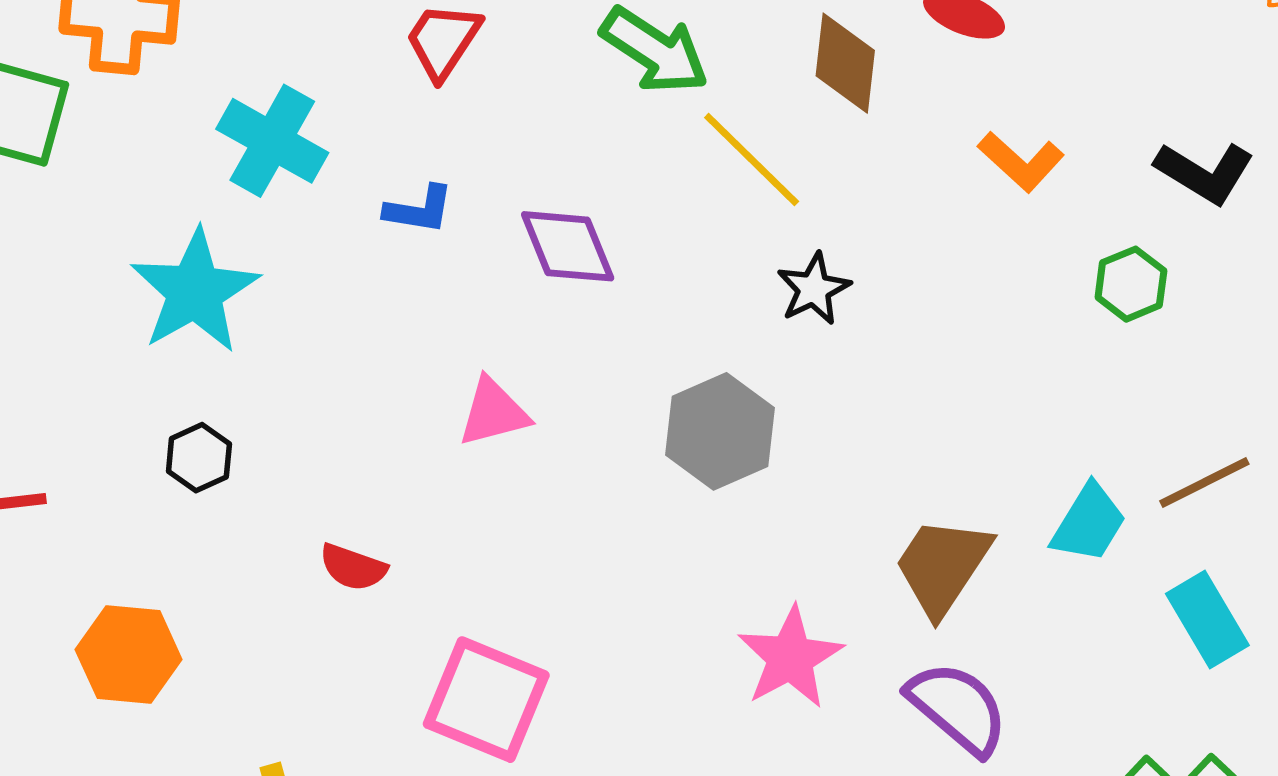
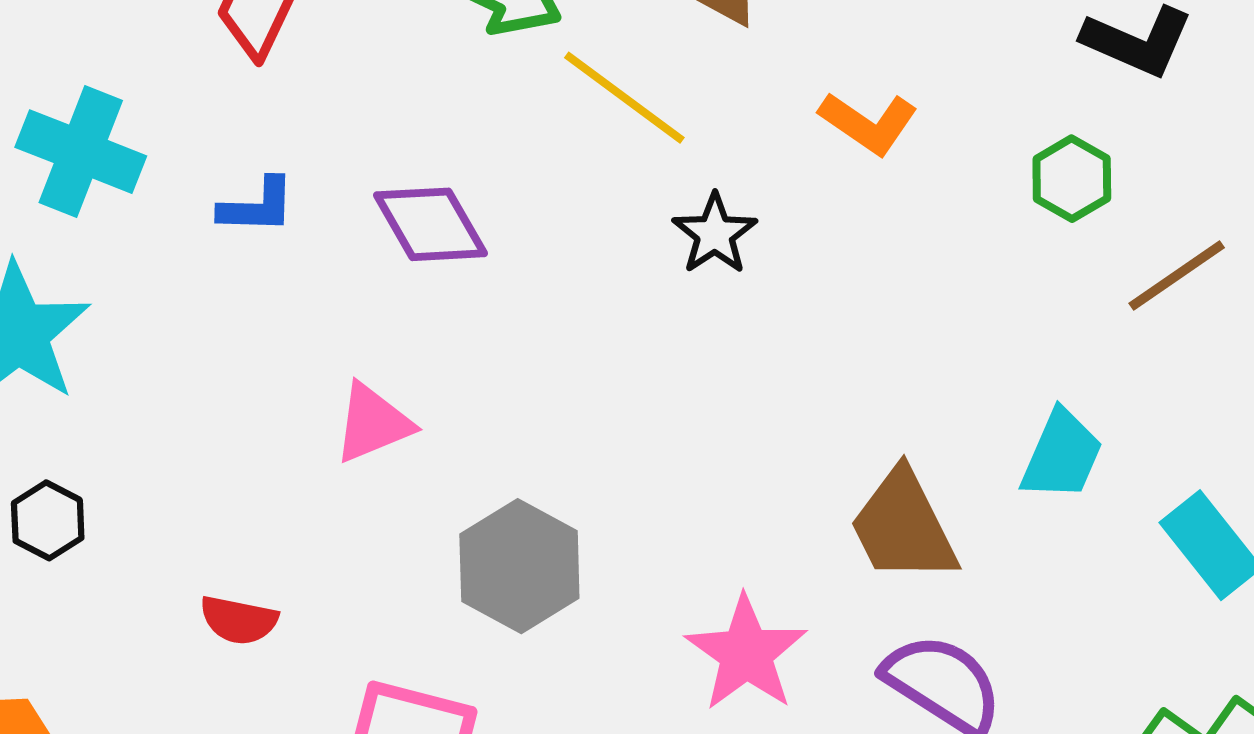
orange L-shape: (1021, 162) -> (868, 123), moved
gray hexagon: (720, 431) -> (519, 566), moved
brown line: (1204, 482) -> (1177, 275), moved
brown trapezoid: (942, 566) -> (903, 526), turned -52

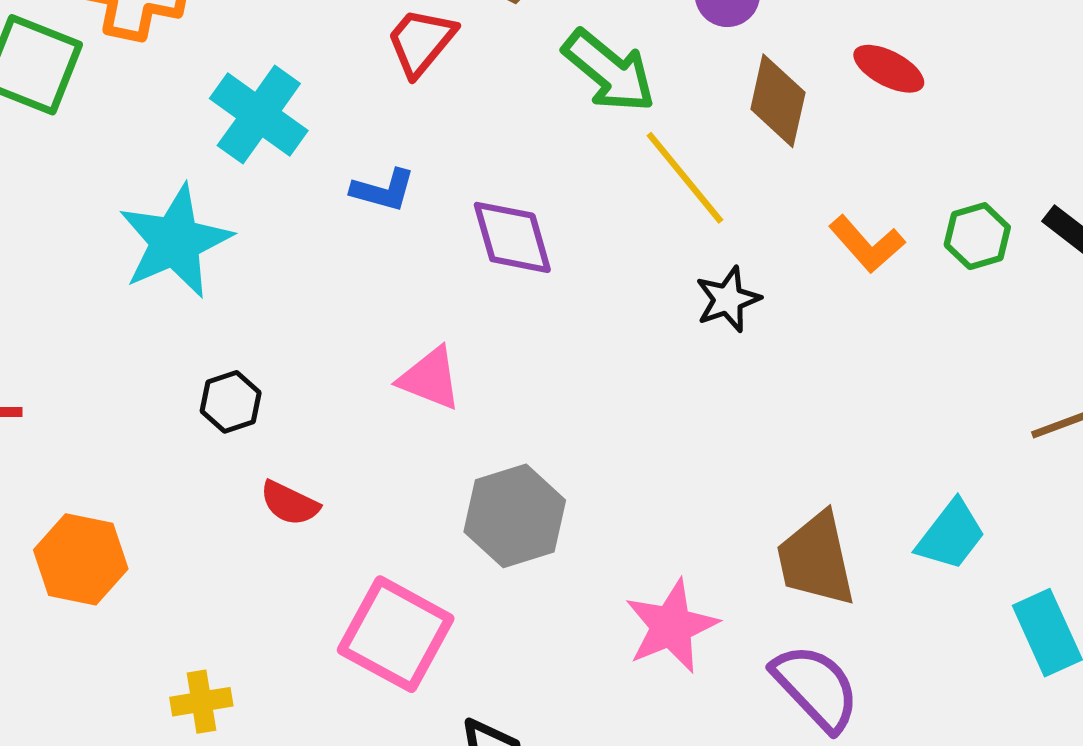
green hexagon: (1072, 179) -> (977, 236), moved
pink triangle: (373, 423) -> (430, 378), turned 30
black hexagon: (48, 520) -> (231, 402), moved

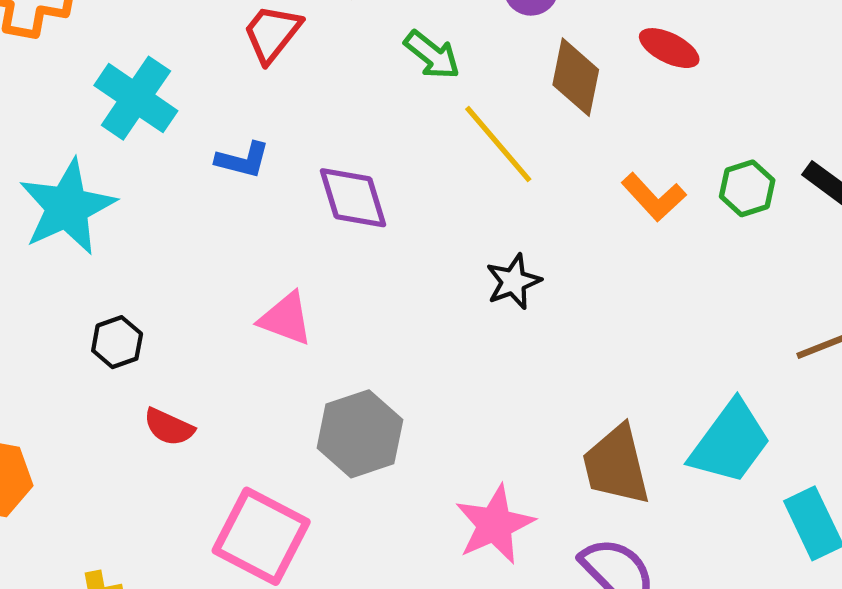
green arrow: (609, 71) -> (432, 55), size x0.7
black star: (728, 299) -> (513, 282), moved
cyan trapezoid: (951, 535) -> (730, 442), size x1.4

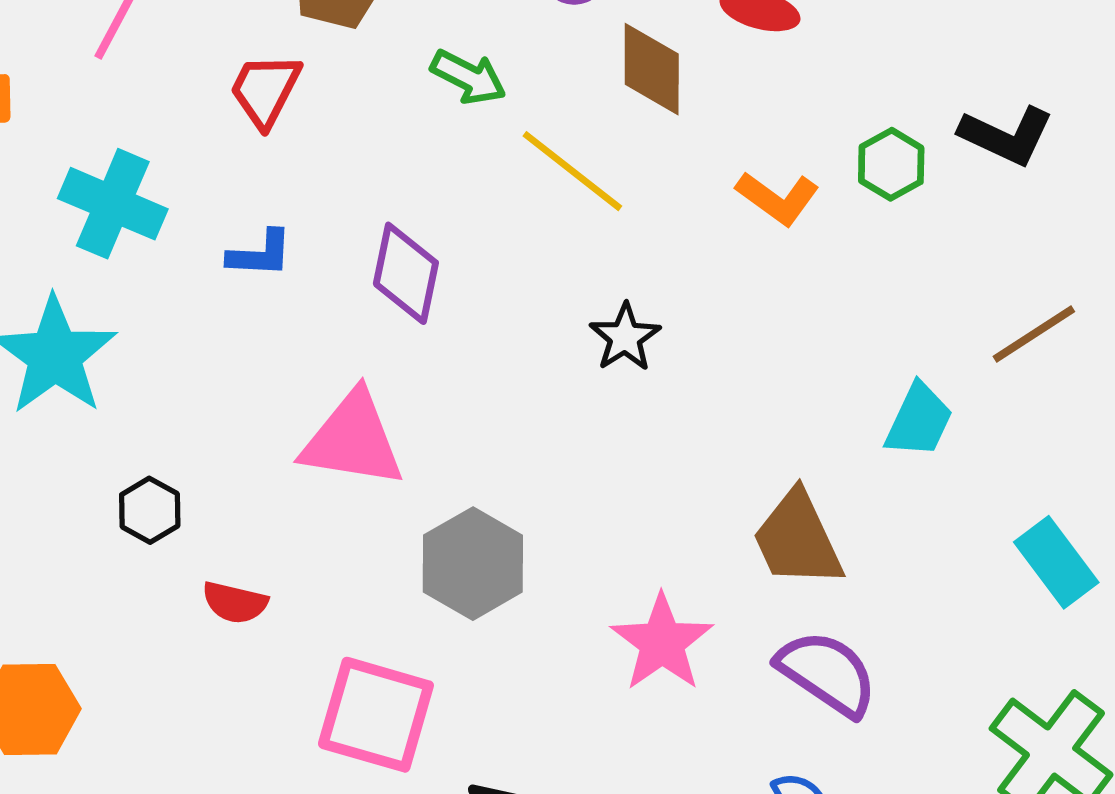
purple diamond: (353, 198) -> (406, 273), turned 40
pink triangle: (286, 319) -> (353, 440), size x1.5
cyan trapezoid: (730, 442) -> (919, 420), moved, size x0.7

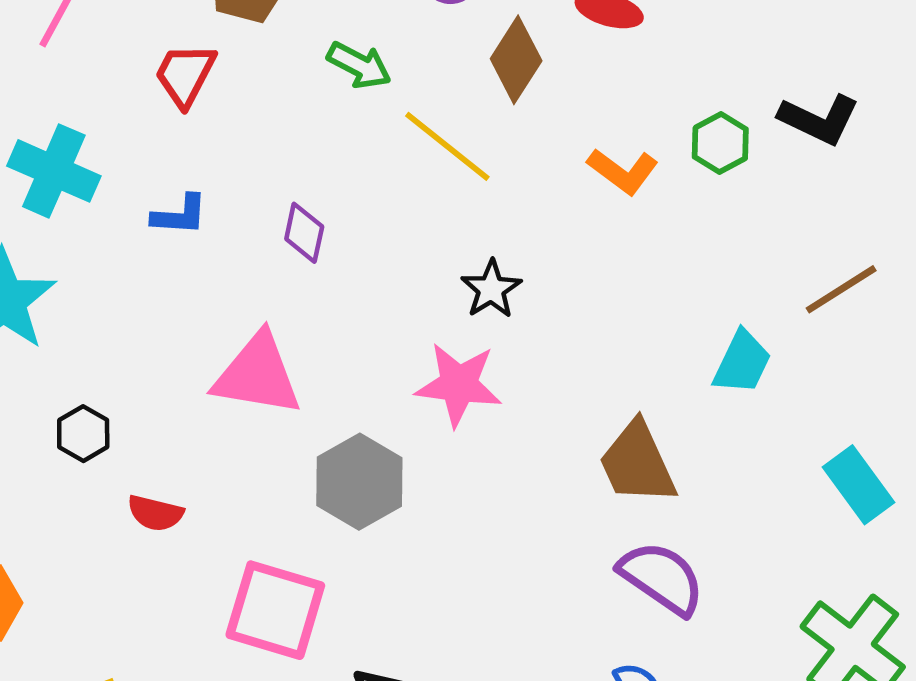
brown diamond: (652, 69) -> (516, 60), turned 32
purple diamond: (406, 273) -> (304, 233), size x0.7
pink star: (662, 643) -> (459, 385), moved, turned -30

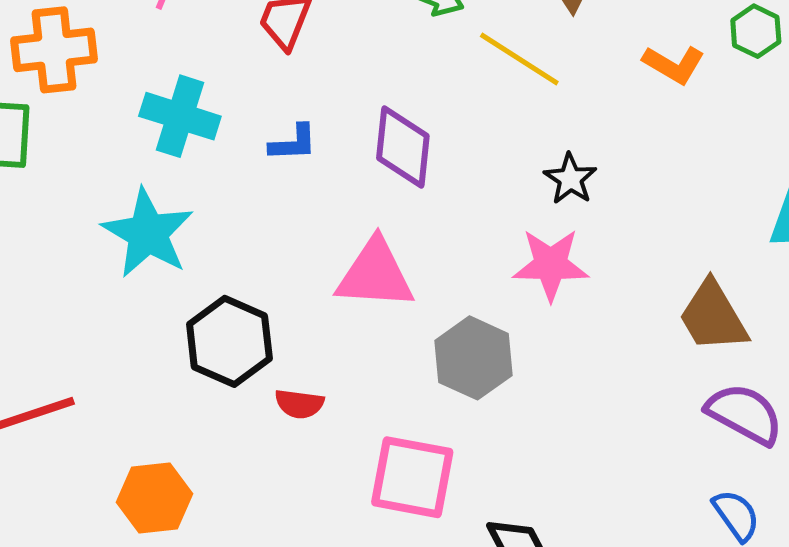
purple diamond: (304, 233) -> (403, 147), size x1.6
black hexagon: (83, 434) -> (229, 341), size x1.8

